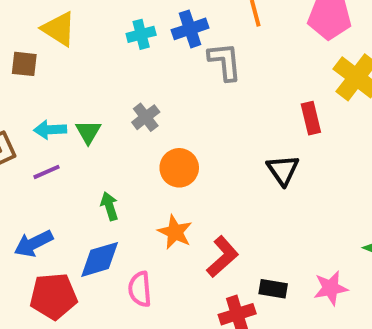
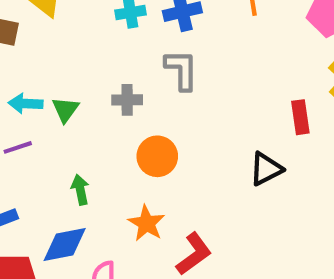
gray L-shape: (225, 61) -> (181, 70), moved
gray cross: (146, 117) -> (127, 100), turned 32
black triangle: (283, 170) -> (266, 169), turned 32

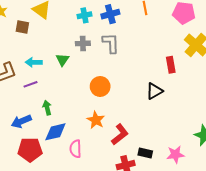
gray cross: (127, 100) -> (83, 43), moved
green triangle: (65, 110) -> (63, 60), moved
green arrow: (80, 190) -> (47, 108), moved

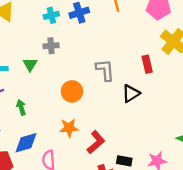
gray L-shape: (111, 43) -> (105, 70), moved
green arrow: (47, 108) -> (21, 107), moved
orange star: (96, 120) -> (69, 128), turned -30

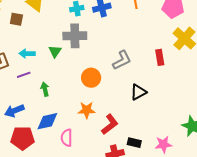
gray cross: (51, 46) -> (75, 36), size x1.6
gray L-shape: (105, 70) -> (122, 60), turned 65
black triangle: (131, 93) -> (138, 92), moved

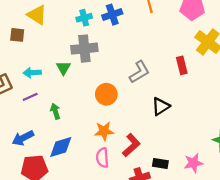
pink semicircle: (67, 138) -> (102, 158), moved

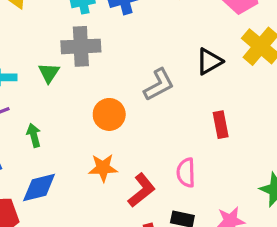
red rectangle: (182, 65) -> (221, 125), moved
black triangle: (161, 106) -> (209, 61), moved
pink semicircle: (102, 158) -> (186, 173), moved

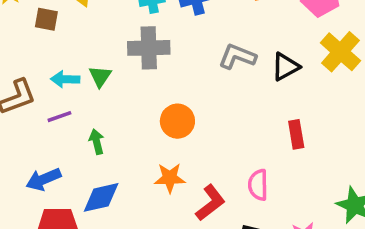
green triangle: (49, 73) -> (100, 76), moved
gray L-shape: (159, 85) -> (237, 57), moved, turned -132

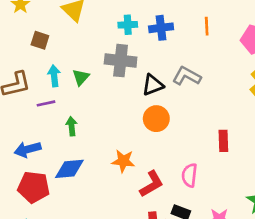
brown square: (46, 19) -> (40, 40), moved
black triangle: (285, 67) -> (153, 85), moved
cyan arrow: (65, 79) -> (54, 76), turned 75
orange circle: (177, 121) -> (156, 119), moved

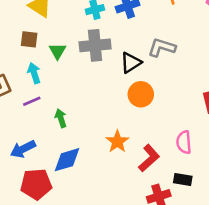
brown square: (40, 40) -> (29, 39), moved
green triangle: (81, 77) -> (57, 51), moved
orange star: (123, 161) -> (117, 142), turned -30

